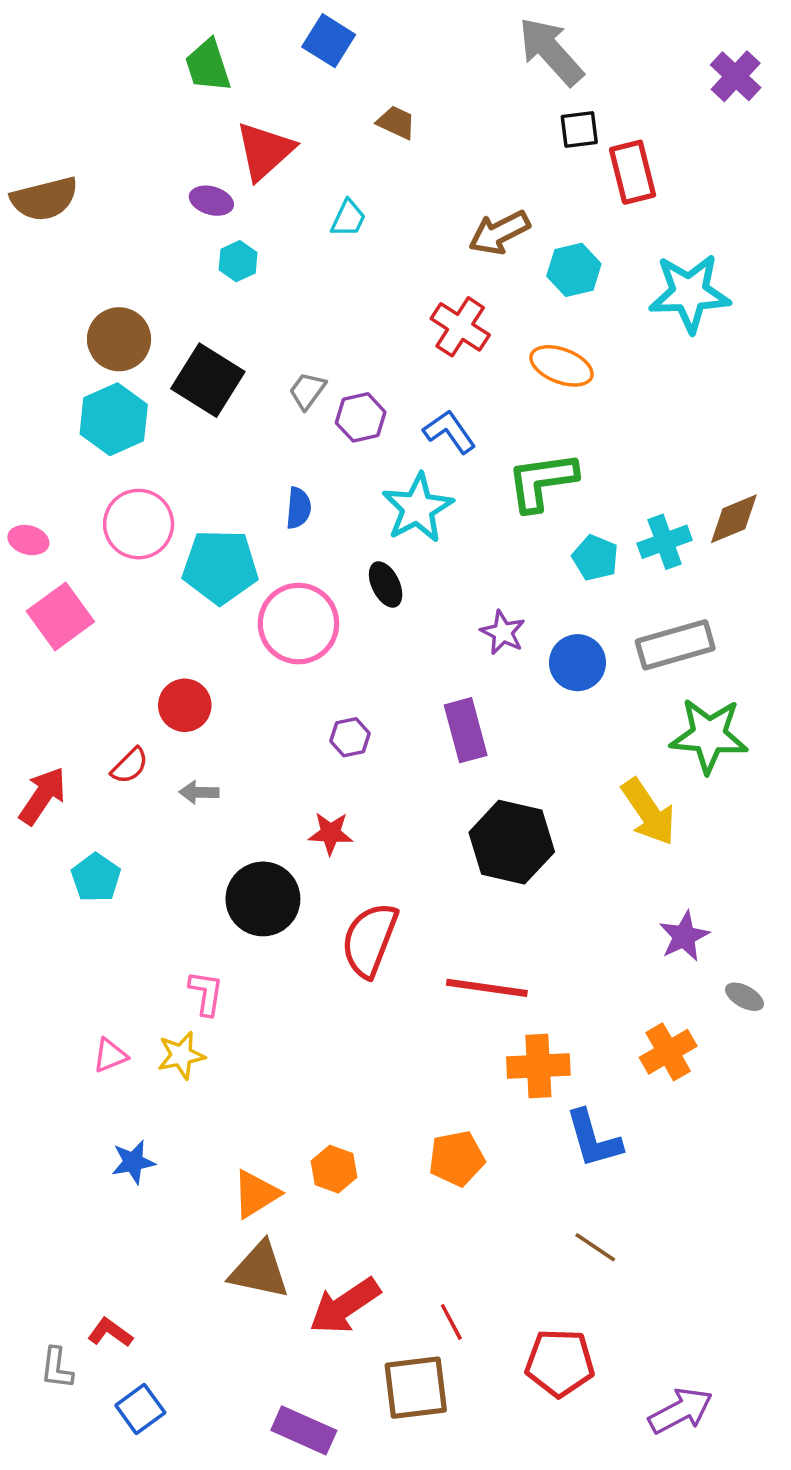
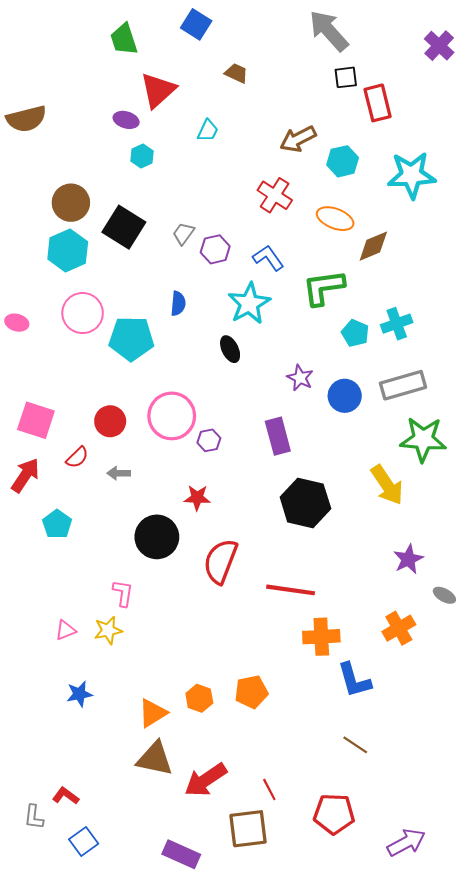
brown diamond: (734, 519) -> (373, 246), moved
pink square: (60, 616) -> (36, 420), moved, turned -36
pink circle: (298, 624) -> (172, 416), moved
orange pentagon: (457, 1158) -> (251, 692), moved

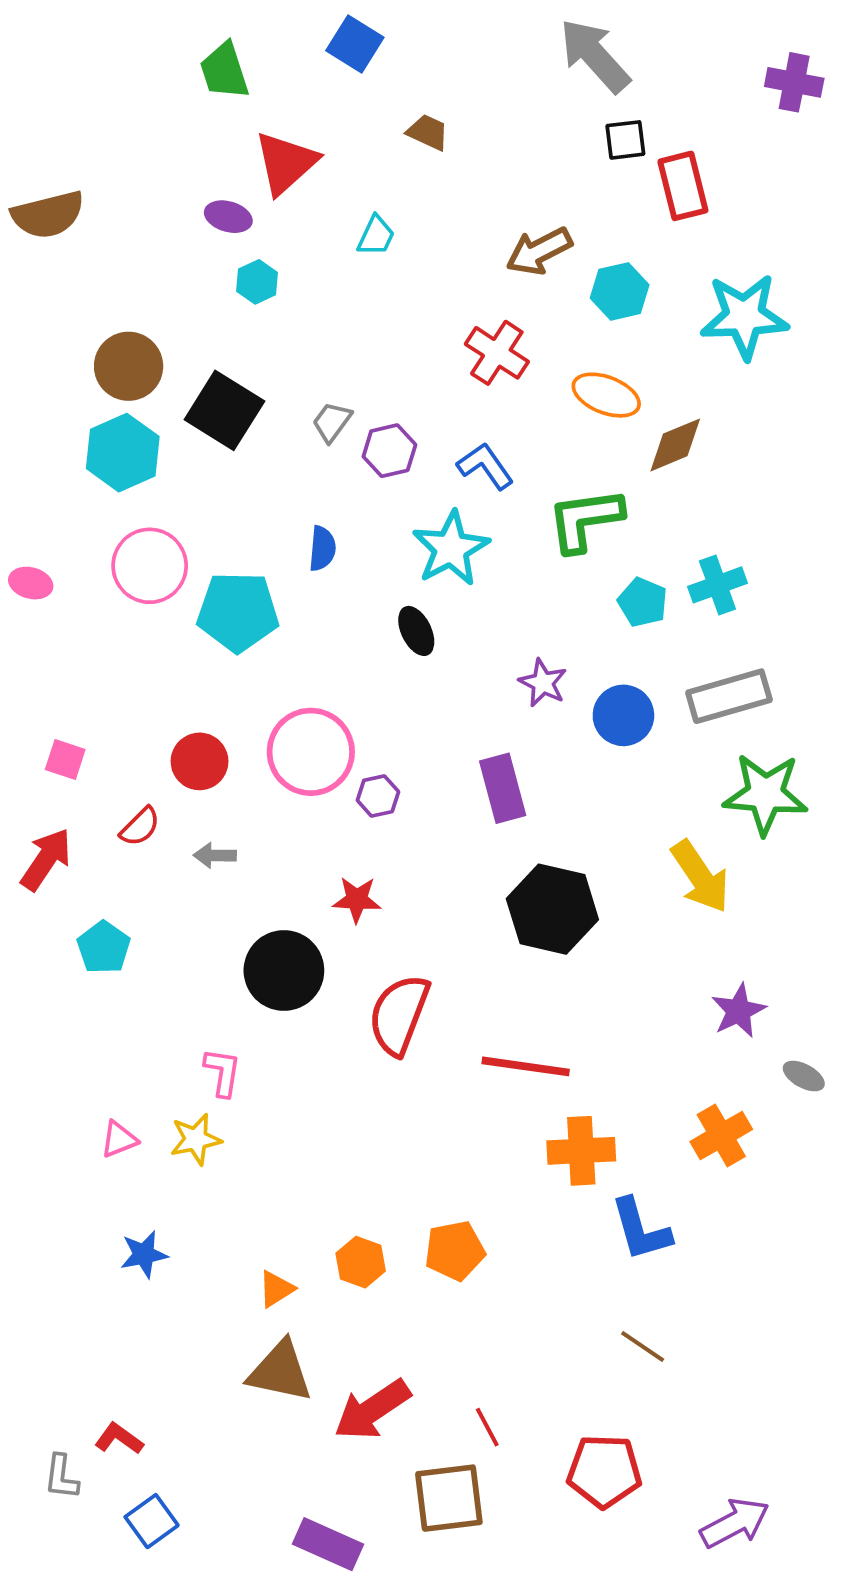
purple cross: (439, 46) -> (794, 82), turned -32
pink square: (36, 420) -> (65, 760), size x0.6
orange triangle: (153, 713) -> (276, 1289), size x0.7

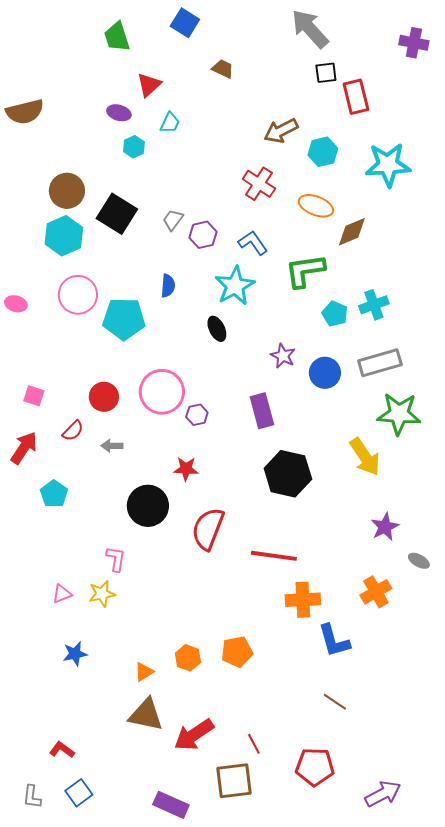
red triangle: (286, 163) -> (149, 85), size x0.7
cyan trapezoid: (376, 236) -> (170, 123), moved
gray L-shape: (61, 1477) -> (32, 797), moved

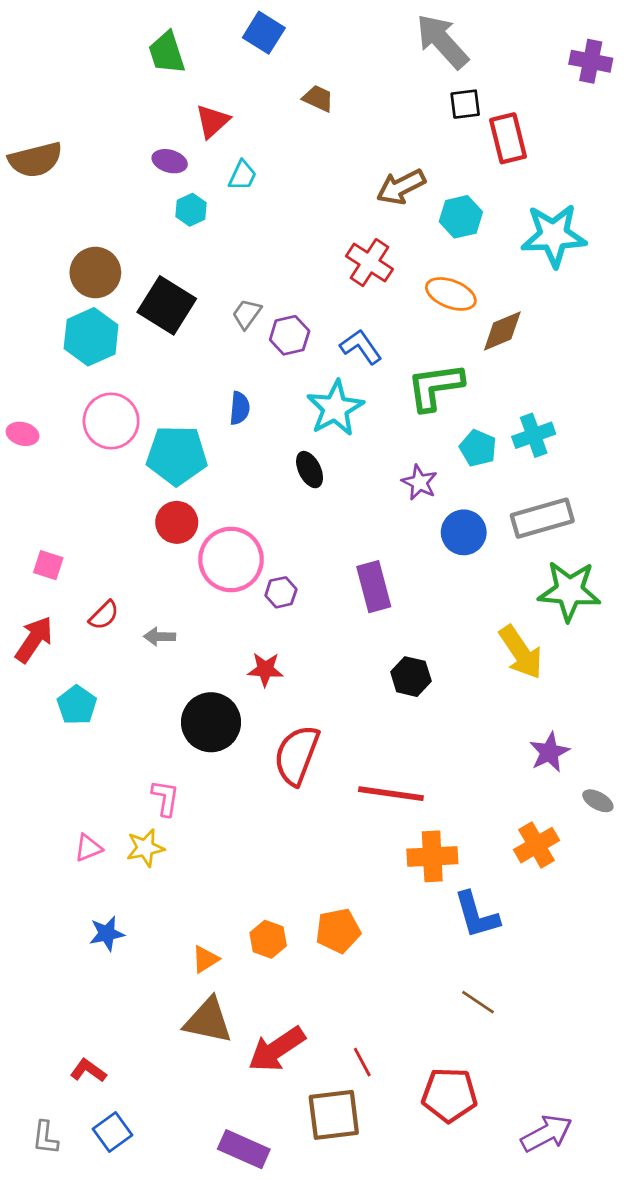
purple star: (283, 356) -> (419, 482), moved
red circle: (104, 397) -> (177, 522), moved
black hexagon: (288, 474) -> (411, 677), size x0.6

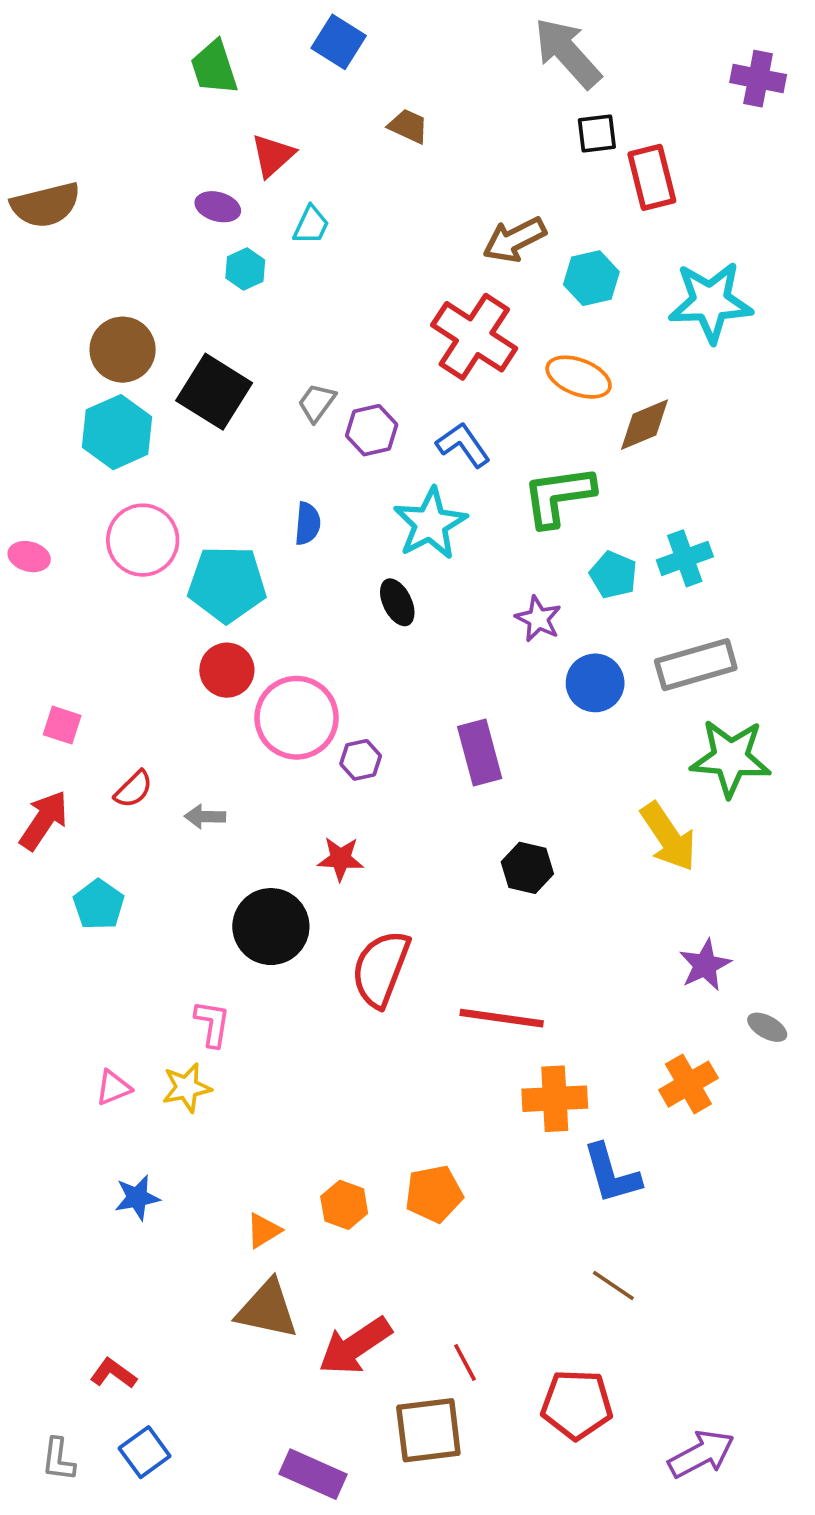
red cross: (369, 263) -> (474, 337), size x1.4

